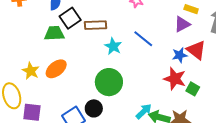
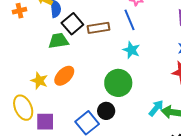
blue line: (143, 39) -> (129, 20), moved, turned 35
cyan star: (113, 46) -> (131, 50), moved

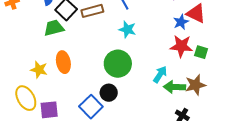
orange ellipse: (64, 76) -> (63, 62), turned -50
cyan arrow: (156, 108) -> (160, 74), moved

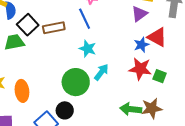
orange ellipse: (63, 62) -> (22, 91), moved
cyan arrow: (160, 74) -> (101, 72), moved

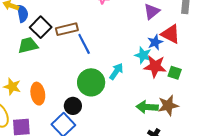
blue line: (85, 19) -> (84, 44), moved
cyan star: (88, 49) -> (143, 55), moved
black circle: (65, 110) -> (73, 106), moved

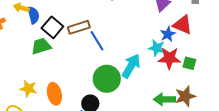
cyan arrow: (116, 71) -> (131, 66), size x1.4

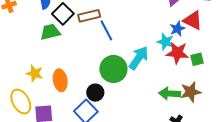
green square: (189, 63) -> (197, 59), turned -32

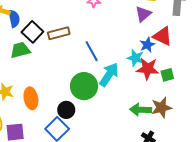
blue line: (106, 30) -> (92, 51), moved

